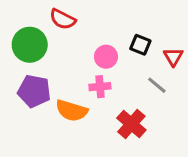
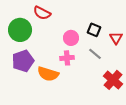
gray line: (157, 85) -> (95, 54), moved
purple pentagon: (34, 91) -> (23, 61), turned -30
red cross: (131, 124) -> (113, 80), moved

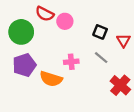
pink circle: (71, 38) -> (65, 21), moved

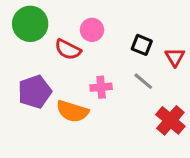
red semicircle: (45, 14) -> (68, 49), moved
green circle: (21, 32) -> (30, 24), moved

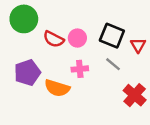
pink circle: (92, 30) -> (77, 38), moved
black square: (142, 45) -> (112, 36), size x1.5

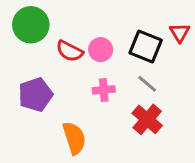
red triangle: (138, 45) -> (180, 33), moved
orange semicircle: (57, 88) -> (74, 138), moved, turned -125
red cross: (135, 95) -> (147, 119), moved

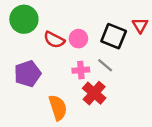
gray line: (147, 84) -> (105, 65), moved
red cross: (147, 119) -> (94, 93), moved

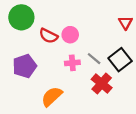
black square: (114, 36) -> (120, 60), moved, turned 30
red cross: (94, 93) -> (102, 83), moved
orange semicircle: (58, 108) -> (52, 96), turned -115

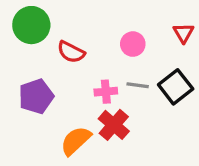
pink circle: (70, 35) -> (133, 44), moved
gray line: (94, 59) -> (138, 85), turned -32
red cross: (102, 83) -> (114, 125), moved

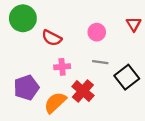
black square: (176, 87) -> (127, 77), moved
pink cross: (106, 92) -> (62, 67), moved
purple pentagon: (36, 96) -> (26, 88), moved

